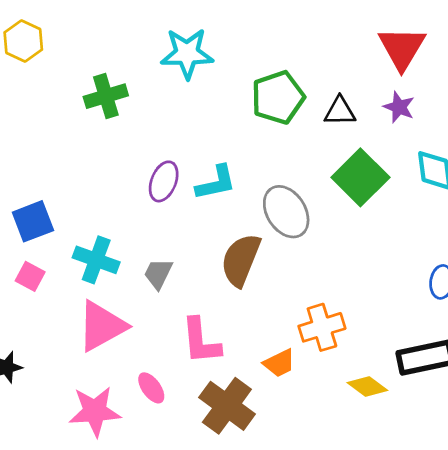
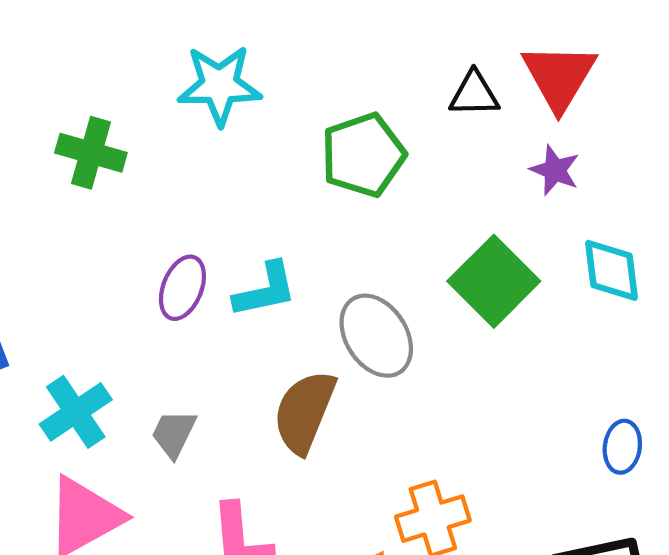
green cross: (106, 96) -> (91, 153), turned 33
black triangle: (340, 111) -> (474, 94), moved
cyan cross: (96, 260) -> (76, 412), turned 36

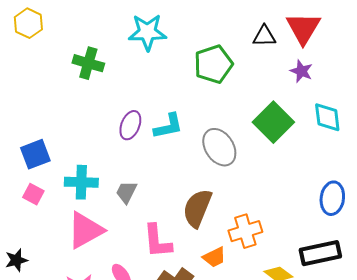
cyan cross: (76, 412) -> (81, 182), turned 36
brown semicircle: (304, 412) -> (197, 208), moved
blue ellipse: (622, 447) -> (332, 198), size x1.4

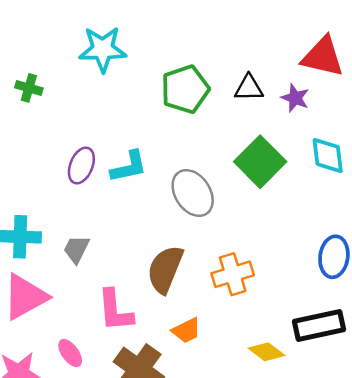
red triangle: (303, 28) -> (323, 57), moved, turned -48
black triangle: (264, 36) -> (249, 88), moved
green cross: (88, 63) -> (29, 88), size x0.7
orange cross: (245, 231) -> (233, 274), moved

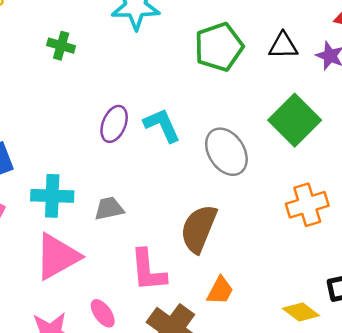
cyan L-shape: (129, 167) -> (162, 125), turned -102
gray trapezoid: (76, 249) -> (109, 209), turned 52
orange cross: (233, 274) -> (307, 205), moved
orange trapezoid: (186, 331) -> (220, 291), turned -36

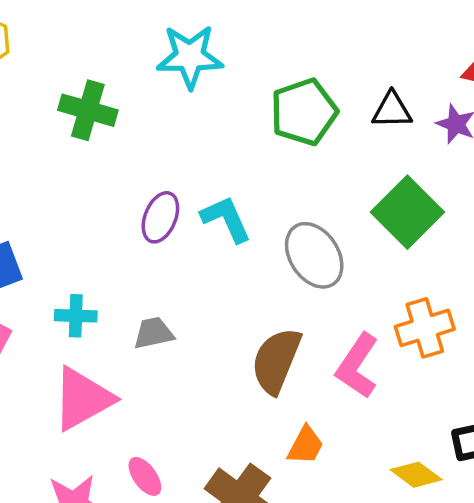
green cross: (61, 46) -> (88, 110), size x1.5
cyan cross: (52, 196) -> (76, 316), size x0.7
pink L-shape: (148, 270) -> (357, 366), moved, turned 39

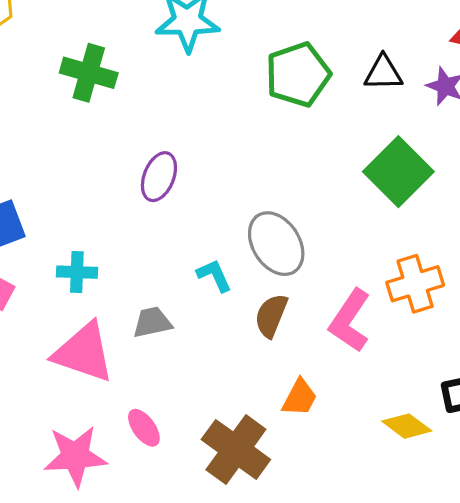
cyan L-shape: (226, 219) -> (214, 275), moved, size x0.7
gray ellipse: (314, 255) -> (276, 244), moved
gray trapezoid: (154, 333) -> (152, 322), moved
brown semicircle: (276, 361) -> (271, 316), size x0.7
pink triangle: (83, 399) -> (84, 352), turned 48

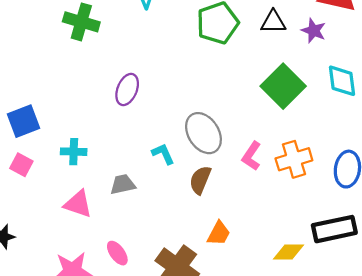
pink L-shape: (350, 321) -> (251, 156), moved, size x0.7
pink triangle: (84, 352) -> (78, 204), size x0.7
yellow diamond: (407, 426) -> (289, 252), turned -36

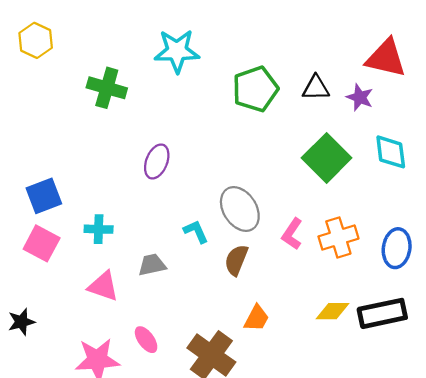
pink square: (21, 165) -> (42, 243), size x1.4
yellow diamond: (289, 252) -> (332, 311), moved

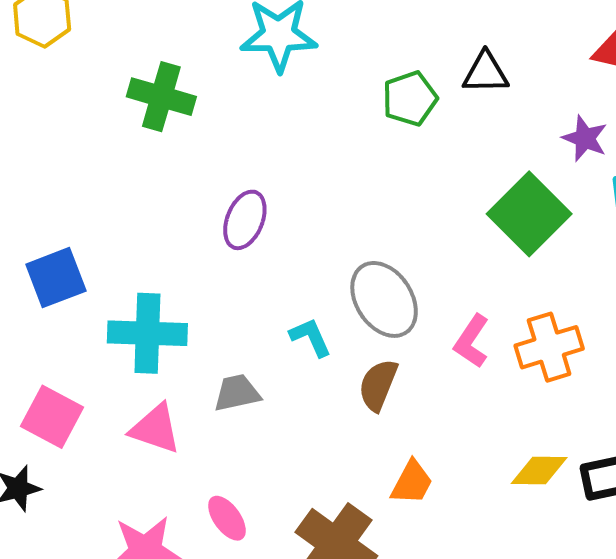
black triangle: (316, 88) -> (485, 73), moved
green pentagon: (255, 89) -> (410, 99), size x0.7
purple star: (360, 97) -> (585, 138), moved
cyan cross: (99, 229) -> (147, 333), size x1.6
pink square: (42, 243) -> (52, 417), moved

